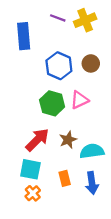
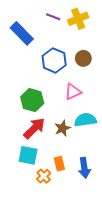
blue rectangle: (24, 36) -> (22, 33), turned -40
green hexagon: (52, 103) -> (32, 100), moved
cyan semicircle: (92, 151) -> (85, 120), moved
orange cross: (33, 193) -> (44, 176), moved

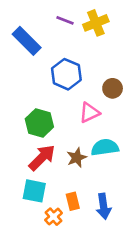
brown circle: (83, 58) -> (113, 88), moved

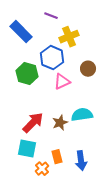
yellow cross: (96, 23) -> (69, 37), moved
pink triangle: (89, 113) -> (62, 82), moved
green hexagon: (39, 123) -> (27, 74), moved

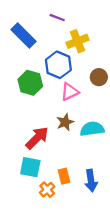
brown star: (60, 123) -> (65, 122), moved

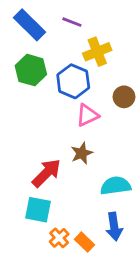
blue rectangle: (24, 36) -> (30, 25), moved
green hexagon: (30, 83) -> (31, 70), moved
cyan semicircle: (92, 129) -> (116, 186), moved
orange rectangle: (64, 176) -> (85, 242), moved, turned -32

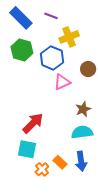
brown star: (82, 153) -> (83, 109), moved
orange rectangle: (85, 242) -> (60, 162), moved

